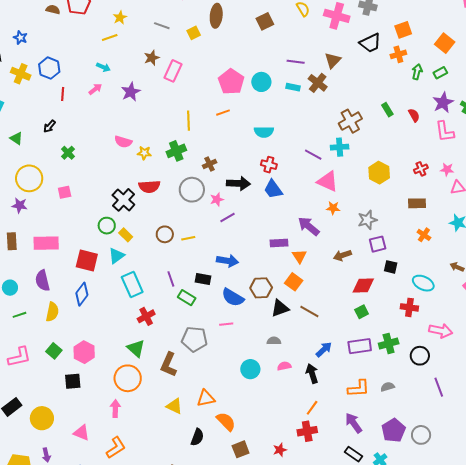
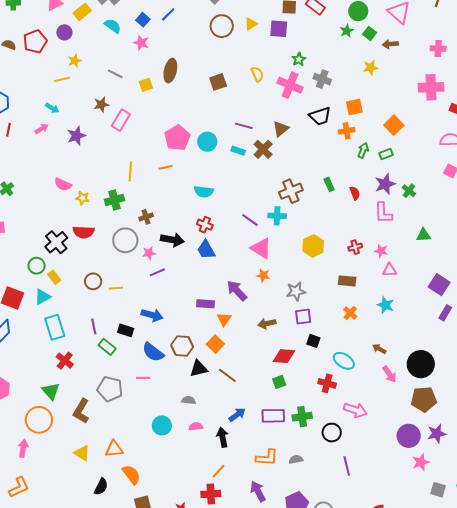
red cross: (146, 316) -> (65, 361), turned -30

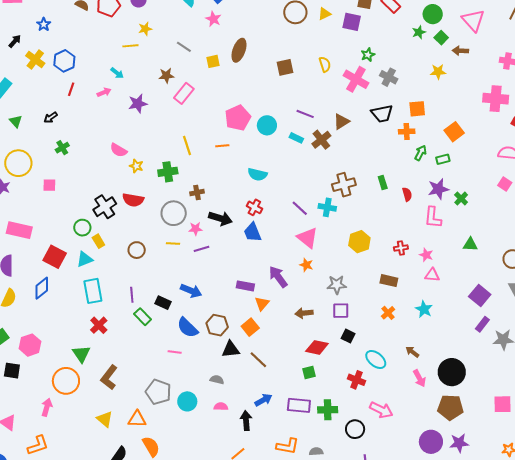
yellow line: (130, 171) -> (187, 145), turned -30
yellow line: (116, 288) -> (173, 243), moved
gray pentagon: (110, 389) -> (158, 392), moved

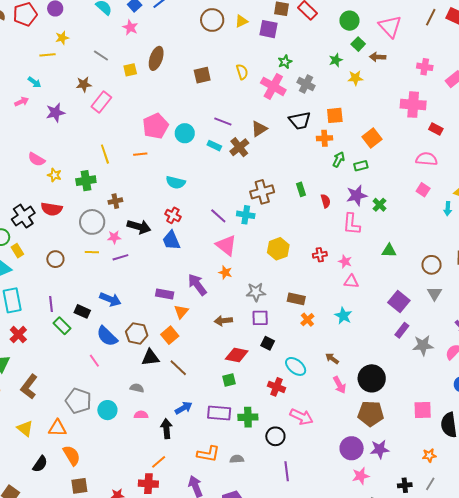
green star: (419, 32) -> (336, 60), moved
brown rectangle: (389, 281) -> (296, 299), moved
pink line: (175, 352) -> (94, 361), turned 48

